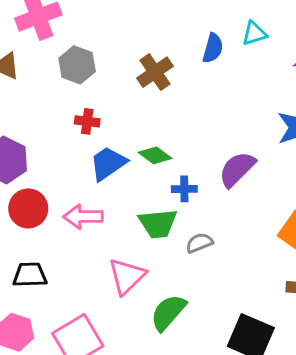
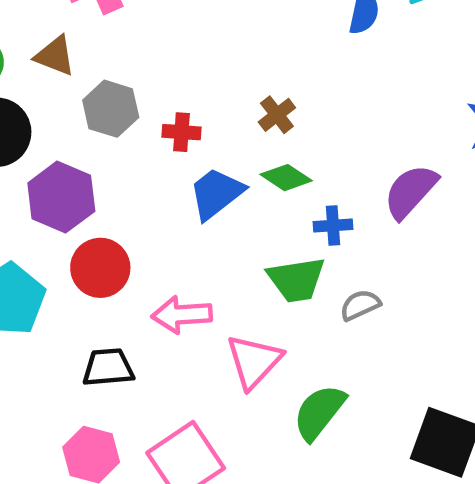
gray hexagon: (77, 65) -> (111, 109), moved
brown cross: (155, 72) -> (277, 115), moved, size x0.7
pink arrow: (83, 217) -> (182, 315), moved

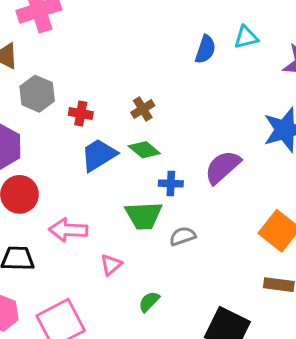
pink triangle: (254, 361) -> (111, 265), size x0.6
green semicircle: (319, 412) -> (149, 302), size x0.6

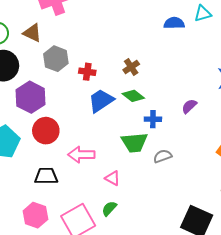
blue semicircle: (205, 49) -> (174, 23), turned -108
purple semicircle: (223, 167) -> (189, 106), size x0.6
pink triangle: (111, 265) -> (113, 178), turned -49
green semicircle: (149, 302) -> (109, 208), moved

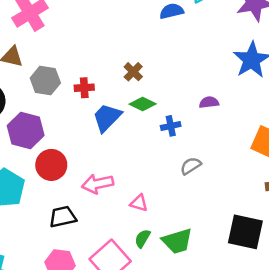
purple semicircle: (189, 106) -> (209, 102), turned 49
green trapezoid: (134, 142) -> (177, 241), moved

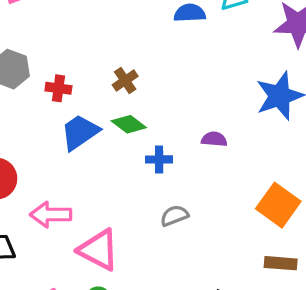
pink triangle: (139, 203) -> (99, 250), size x1.8

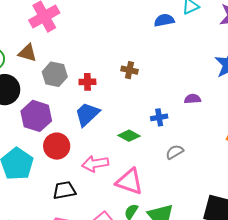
brown cross: (125, 81) -> (129, 70), turned -35
green diamond: (129, 124) -> (129, 136), moved
blue trapezoid: (80, 132) -> (87, 114), moved

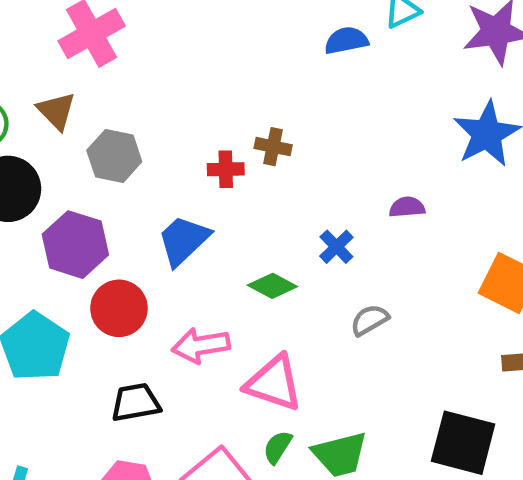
brown triangle: (28, 53) -> (56, 111), turned 30
red cross: (87, 82) -> (226, 169), moved
blue cross: (159, 117) -> (336, 247), turned -35

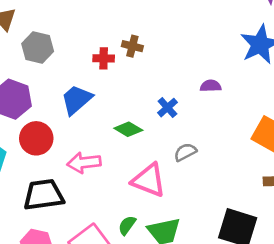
pink triangle: (274, 383) -> (149, 180), moved
black trapezoid: (136, 402) -> (44, 195), size x1.4

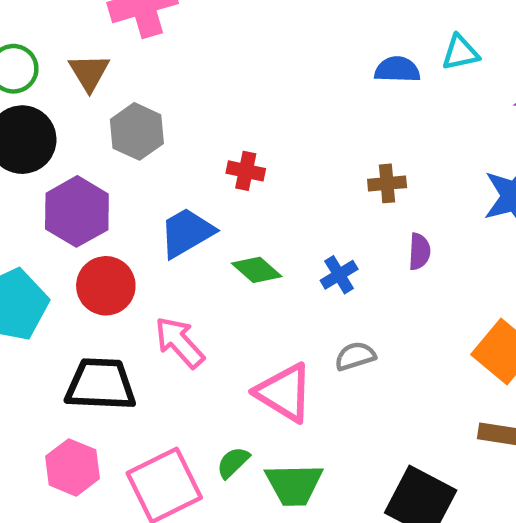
brown cross: (132, 46) -> (387, 183), moved, turned -30
purple semicircle: (211, 86) -> (419, 251), turned 84
green diamond: (128, 129) -> (257, 270), moved
pink arrow: (84, 163) -> (179, 342), turned 44

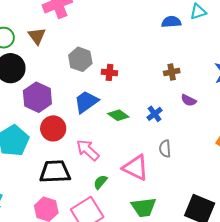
gray hexagon: (137, 131) -> (80, 59), moved
purple semicircle: (419, 251) -> (189, 100), turned 119
gray semicircle: (355, 356) -> (165, 149), turned -72
green semicircle: (233, 462) -> (100, 182), moved

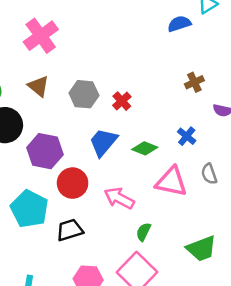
brown triangle: (37, 36) -> (39, 86), moved
red cross: (109, 72) -> (122, 101), turned -35
pink triangle: (136, 168) -> (171, 182), moved
black trapezoid: (55, 172) -> (70, 230), moved, size x0.7

